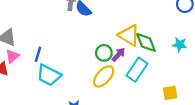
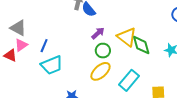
purple arrow: (119, 55) -> (98, 33), moved
cyan rectangle: (137, 70) -> (129, 80), moved
cyan trapezoid: (49, 75) -> (52, 65), turned -55

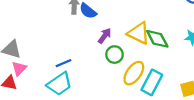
blue line: (44, 46) -> (64, 63), moved, turned 56
yellow ellipse: (100, 71) -> (134, 73), moved

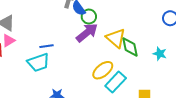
purple arrow: (105, 36) -> (87, 33), size x1.6
green circle: (114, 55) -> (89, 17), moved

